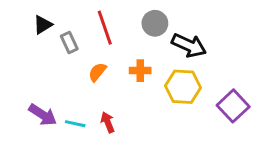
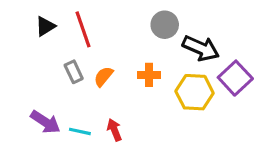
red line: (105, 28) -> (83, 29), moved
gray rectangle: (69, 42) -> (74, 72), moved
purple square: (233, 106) -> (235, 78), moved

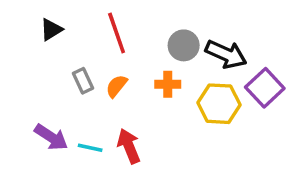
gray circle: (165, 25) -> (184, 45), moved
red line: (83, 29) -> (117, 33), moved
red arrow: (114, 130) -> (129, 146), size x1.4

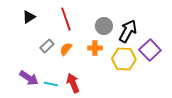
black arrow: (226, 54) -> (128, 31), turned -85
gray rectangle: (83, 81) -> (47, 46), turned 72

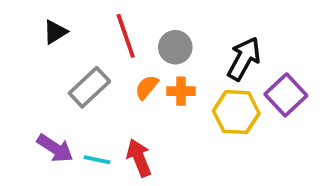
gray circle: (104, 26) -> (175, 47), moved
gray rectangle: (47, 46) -> (89, 87), size x1.5
orange semicircle: (66, 49) -> (147, 87), moved

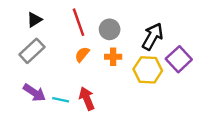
gray rectangle: (89, 87) -> (32, 51), moved
orange semicircle: (147, 87) -> (82, 54), moved

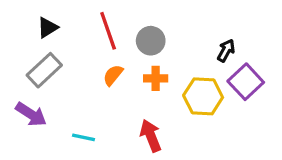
black arrow: (153, 37) -> (226, 51), moved, size x0.6
purple arrow: (34, 93) -> (31, 114), moved
red arrow: (87, 99) -> (151, 136), moved

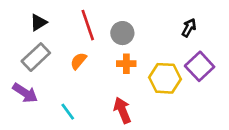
black arrow: (226, 51) -> (189, 28), moved
orange semicircle: (113, 75) -> (78, 61), moved
cyan line: (84, 137) -> (68, 112), turned 42

